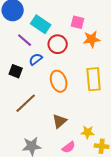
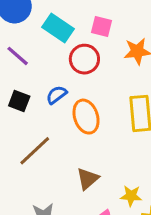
pink square: (78, 22) -> (102, 26), moved
purple line: (25, 40) -> (18, 56), moved
blue semicircle: (36, 59) -> (56, 95), moved

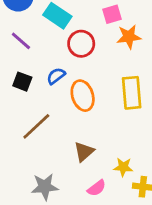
pink square: (102, 26) -> (112, 14), moved, turned -30

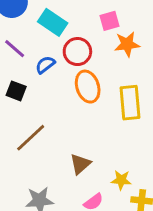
blue semicircle: (56, 76) -> (45, 65), moved
orange ellipse: (83, 96) -> (88, 87), moved

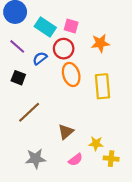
pink square: (110, 21) -> (71, 26), moved, turned 32

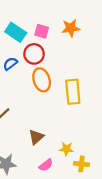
orange star: (100, 43) -> (71, 28), moved

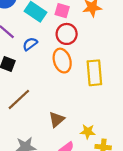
red circle: (34, 54) -> (67, 34), moved

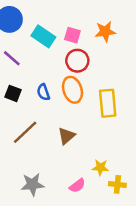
blue semicircle: (30, 44) -> (43, 92), moved, turned -72
brown triangle: (57, 119) -> (66, 136), moved

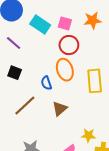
blue semicircle: (43, 92) -> (46, 83), moved

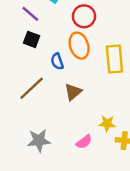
purple line: (14, 43) -> (30, 14), moved
black square: (15, 73) -> (32, 39), moved

